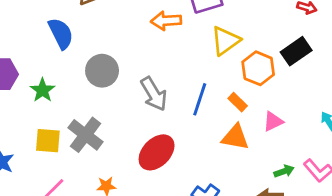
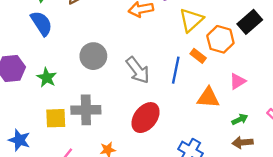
blue semicircle: (61, 33) -> (41, 23), moved
orange rectangle: (238, 102) -> (198, 56), moved
gray cross: (85, 135) -> (86, 110), turned -32
green arrow: (284, 171) -> (240, 119), moved

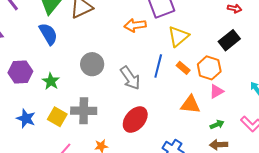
orange hexagon: (220, 39) -> (209, 68), moved
blue line: (176, 70) -> (158, 66), moved
yellow square: (56, 118) -> (57, 117), turned 30
blue star: (19, 140) -> (26, 119), moved

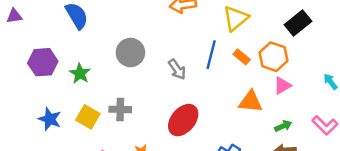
gray arrow: (130, 78) -> (177, 69), size x0.7
gray cross: (84, 111) -> (120, 109), size x0.7

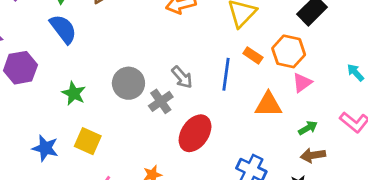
gray circle: (130, 53) -> (128, 83), moved
blue line: (211, 55) -> (226, 74), moved
purple hexagon: (43, 62) -> (20, 68), moved
gray cross: (120, 109) -> (161, 101), moved, turned -30

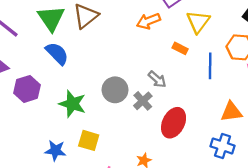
orange rectangle: (253, 55) -> (180, 48), moved
blue line: (226, 74) -> (210, 66), moved
green star: (74, 93) -> (72, 104), size x1.4
orange triangle: (268, 105) -> (231, 112), moved

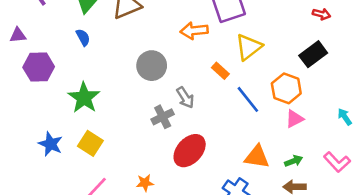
blue semicircle: (57, 53) -> (83, 37), size x0.6
blue line: (210, 66) -> (248, 99), turned -55
gray circle: (115, 90) -> (152, 66), moved

